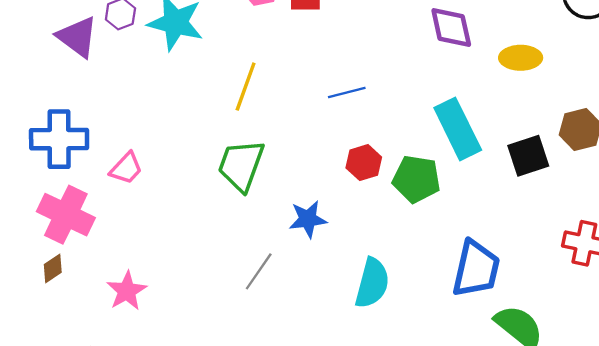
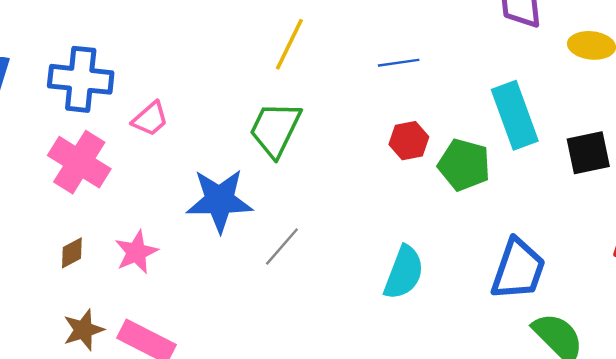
blue star: (308, 219) -> (219, 200), moved, size x1.6
brown diamond: (53, 268) -> (72, 253), moved

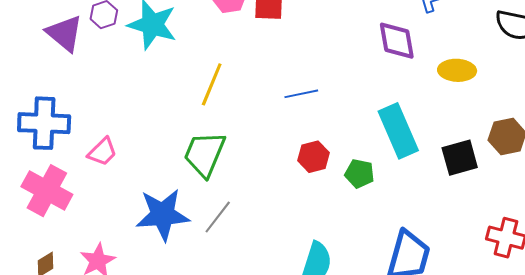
green pentagon: (464, 165) -> (360, 174), size x0.7
gray line: (282, 246) -> (218, 217), moved

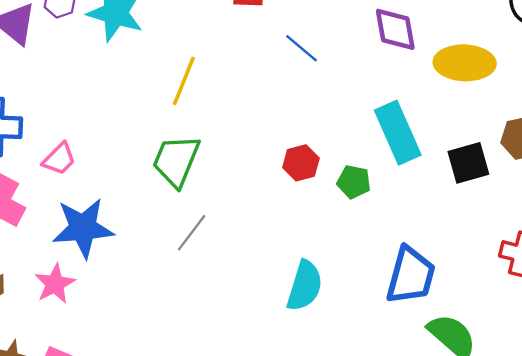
yellow ellipse: (457, 70) -> (465, 63), size x1.4
blue line: (301, 94) -> (301, 48), moved, turned 52
blue star: (163, 215) -> (83, 228), moved

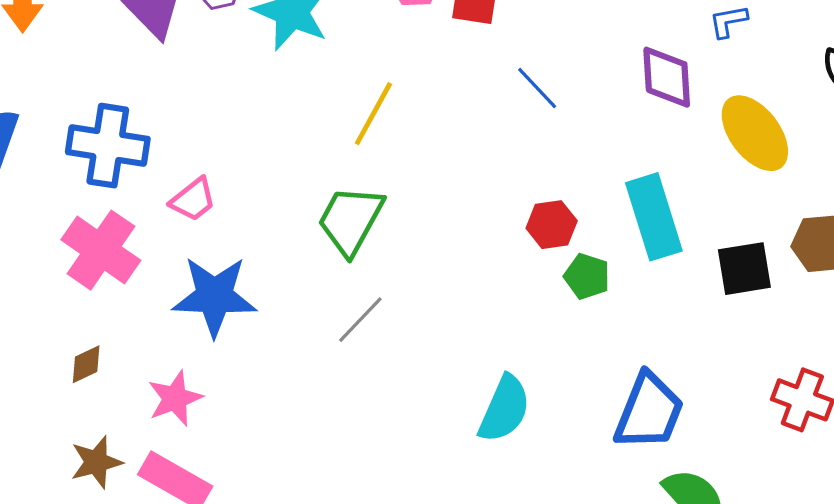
yellow ellipse: (465, 63) -> (755, 133), turned 44
red hexagon: (301, 163) -> (552, 225), moved
pink star: (55, 284) -> (175, 398), moved

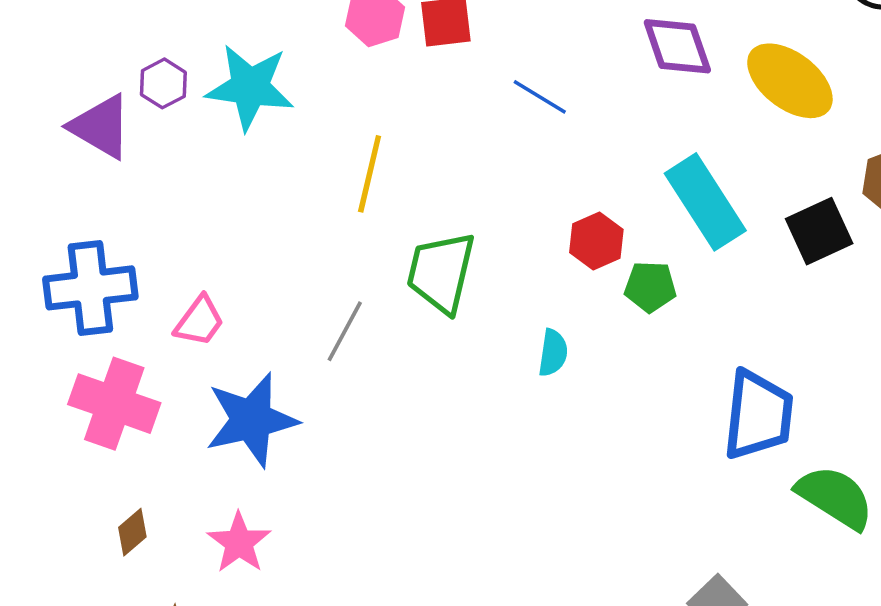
green trapezoid: (350, 220) -> (441, 272), moved
gray line: (360, 320) -> (345, 331), moved
cyan semicircle: (504, 409) -> (553, 353), moved, size x0.6

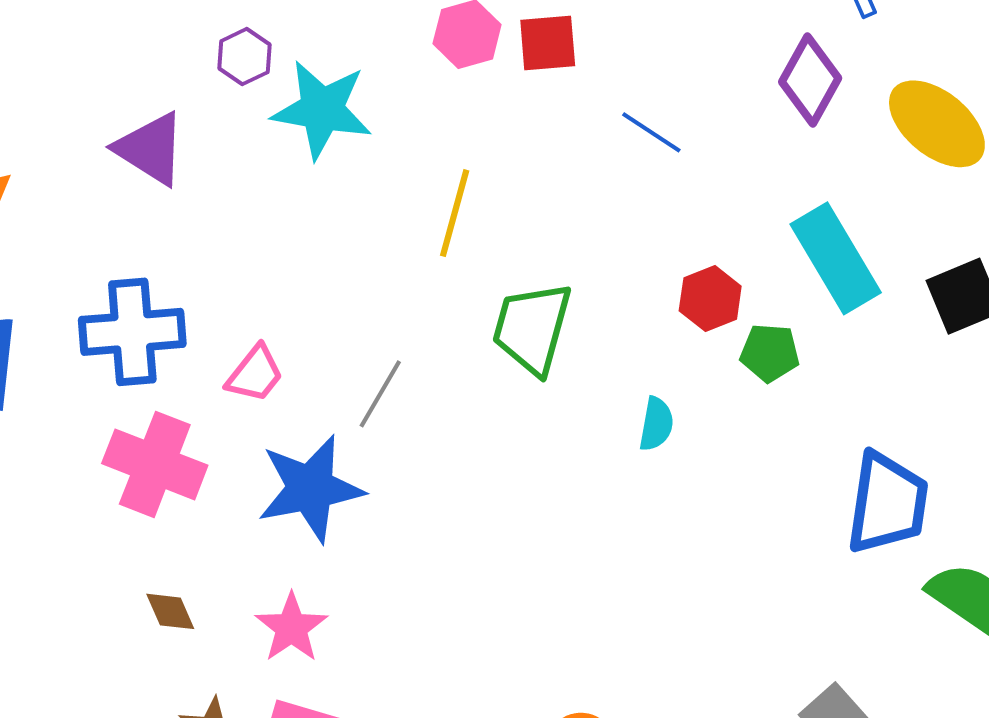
purple diamond: (677, 46) -> (810, 80), turned 46
purple hexagon: (163, 83) -> (244, 57), moved
gray line: (345, 331) -> (380, 394), moved
brown diamond: (132, 532) -> (170, 611), turned -75

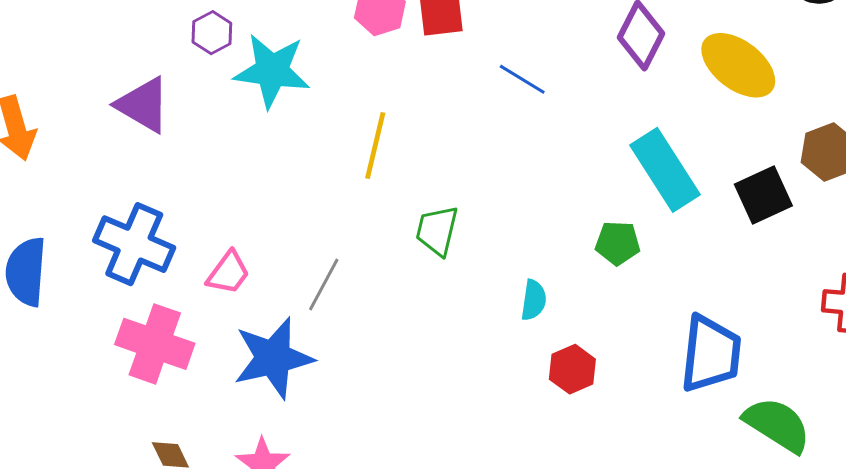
red hexagon: (710, 299) -> (572, 369), moved
green trapezoid: (532, 328) -> (437, 231), size x0.7
blue cross: (132, 332) -> (134, 244), turned 30

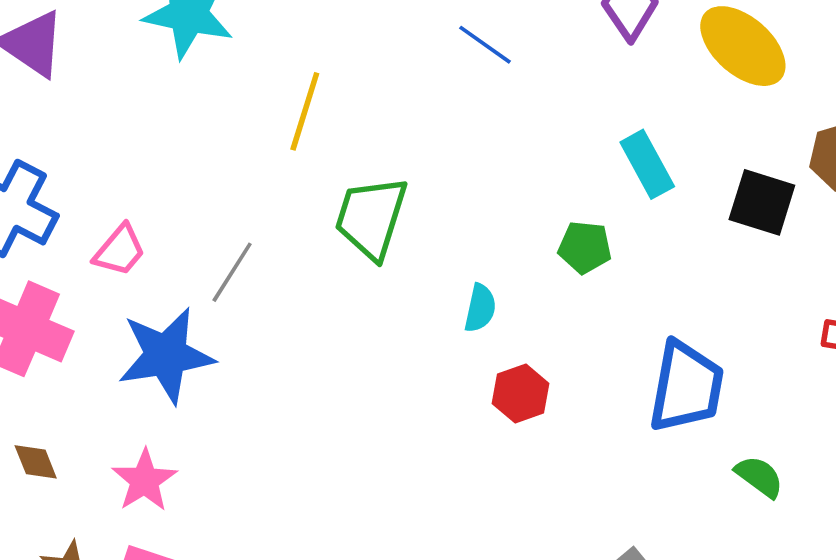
cyan rectangle: (665, 170) -> (647, 164), size x0.7
black square: (763, 195) -> (762, 202), turned 38
green trapezoid: (437, 231) -> (371, 218), size x1.4
green semicircle: (777, 425) -> (759, 477), size x0.6

